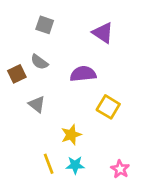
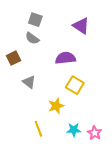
gray semicircle: (39, 62) -> (32, 38), moved
yellow square: (108, 107) -> (75, 85), moved
cyan star: (75, 165) -> (74, 130), moved

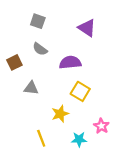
gray semicircle: (32, 38) -> (40, 49), moved
gray triangle: (29, 82) -> (31, 88), turned -32
pink star: (95, 133) -> (101, 126), moved

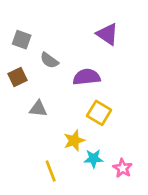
gray square: (38, 21) -> (22, 40), moved
pink star: (101, 126) -> (123, 168), moved
cyan star: (79, 139) -> (94, 159), moved

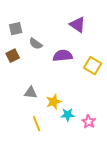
gray square: (22, 40) -> (16, 29), turned -32
gray triangle: (38, 109) -> (31, 93), moved
yellow square: (99, 113) -> (93, 66), moved

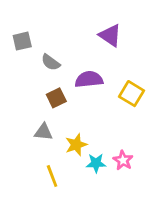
brown square: (13, 56) -> (56, 98), moved
pink star: (89, 122) -> (123, 160), moved

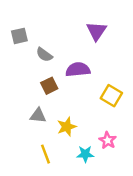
purple triangle: (110, 35) -> (96, 31), turned 30
yellow square: (132, 94) -> (111, 96), moved
cyan star: (96, 163) -> (85, 154), moved

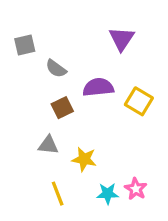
yellow square: (111, 96) -> (139, 101), moved
yellow star: (67, 127) -> (84, 159), turned 30
pink star: (108, 140) -> (136, 189), moved

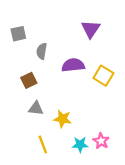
gray semicircle: (56, 69) -> (42, 51), turned 63
brown square: (62, 108) -> (29, 80), moved

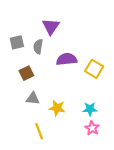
purple triangle: (91, 29) -> (51, 26), moved
gray square: (18, 34) -> (17, 42), moved
cyan star: (80, 144) -> (90, 109), moved

